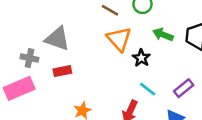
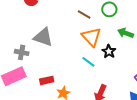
red rectangle: (62, 71) -> (47, 80), moved
cyan line: (148, 89) -> (88, 62), moved

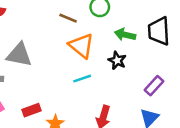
black star: (109, 51) -> (117, 60), moved
cyan line: (88, 62) -> (82, 79), turned -48

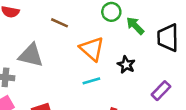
brown line: (68, 18) -> (60, 23), moved
green arrow: (125, 35) -> (135, 26), moved, turned 30

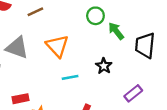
brown line: (60, 23) -> (35, 12), moved, turned -56
orange triangle: (92, 49) -> (57, 46), moved

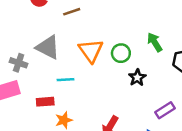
green circle: (95, 16) -> (121, 53), moved
cyan line: (70, 77) -> (65, 80), moved

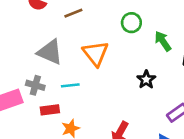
green circle: (121, 53) -> (131, 23), moved
gray cross: (19, 63) -> (35, 85), moved

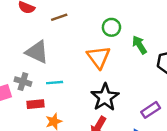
orange triangle: (96, 53) -> (99, 57), moved
black star: (146, 80) -> (105, 97), moved, size x1.6

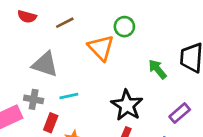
green arrow: (139, 45) -> (157, 69), moved
orange triangle: (99, 57) -> (101, 48), moved
red rectangle: (36, 104) -> (51, 123), turned -56

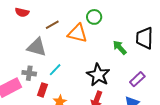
brown line: (65, 23) -> (52, 25), moved
orange triangle: (101, 48) -> (77, 33), turned -30
cyan line: (69, 96) -> (55, 70), turned -32

